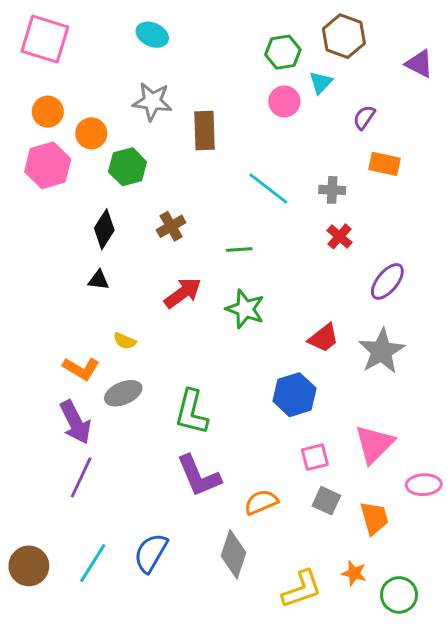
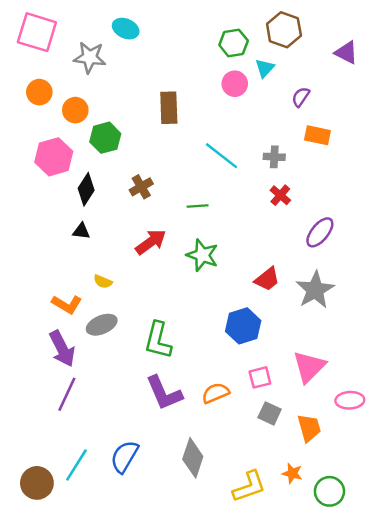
gray star: (152, 101) -> (90, 57), moved
pink hexagon: (48, 165) -> (54, 157), moved
orange semicircle: (261, 502) -> (216, 393), moved
brown circle: (29, 566) -> (37, 483), moved

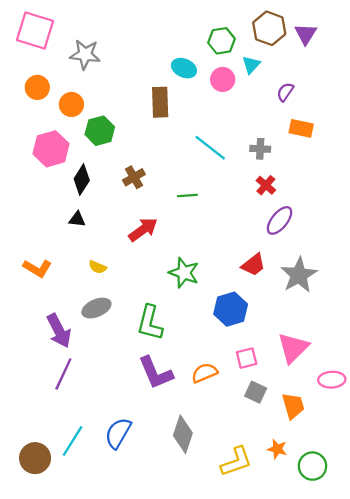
cyan ellipse: (126, 29) -> (184, 68), moved
purple triangle: (346, 53) -> (306, 34), moved, turned 35
purple ellipse: (320, 232) -> (280, 220), moved
green star: (202, 255) -> (184, 273), moved
orange L-shape: (67, 304) -> (37, 268), moved

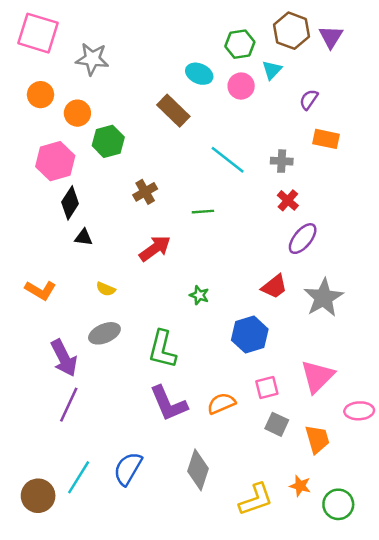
brown rectangle: (160, 102) -> (173, 111), turned -44
black diamond: (82, 180) -> (70, 203), moved
green star: (184, 273) -> (199, 295), size x0.6

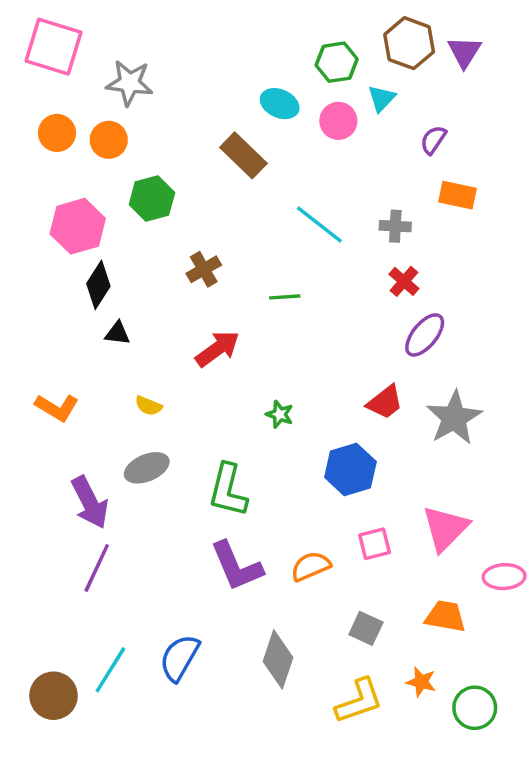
orange circle: (77, 113) -> (109, 140), moved
gray square: (277, 424) -> (366, 628), moved
orange trapezoid: (317, 439) -> (445, 616), turned -64

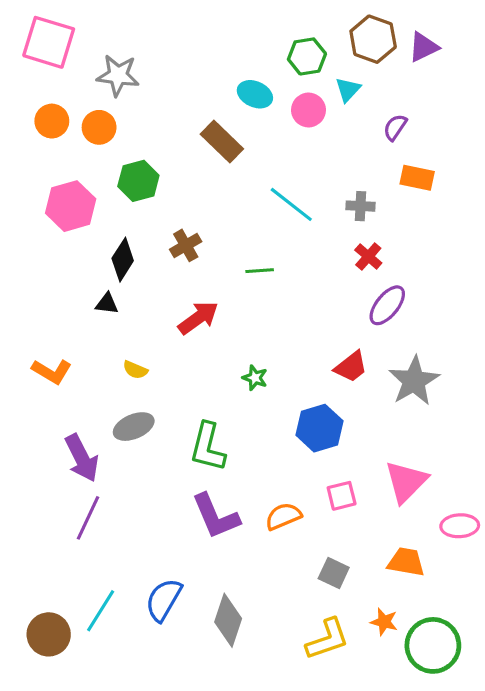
purple triangle: (464, 52) -> (423, 47), turned 32
black diamond: (98, 285) -> (123, 260), moved
gray diamond: (278, 659) -> (228, 620), moved
green circle: (475, 708) -> (433, 645), size x1.4

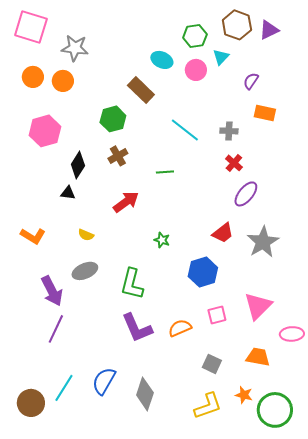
green hexagon: (138, 181) -> (113, 119), moved

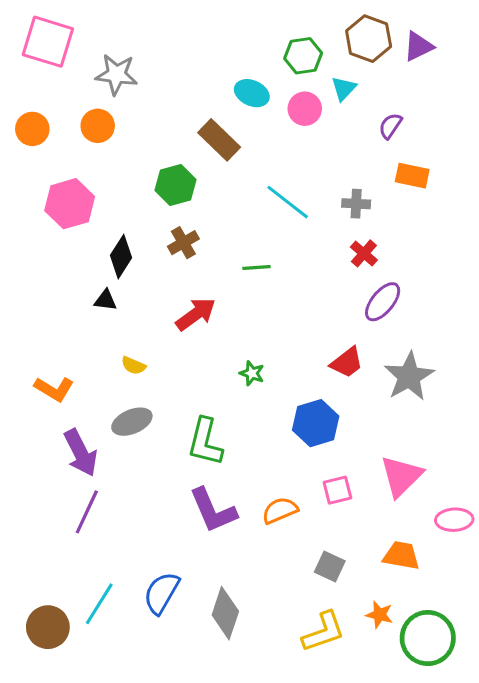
orange circle: (33, 77) -> (32, 129), moved
orange L-shape: (33, 236) -> (54, 389), moved

